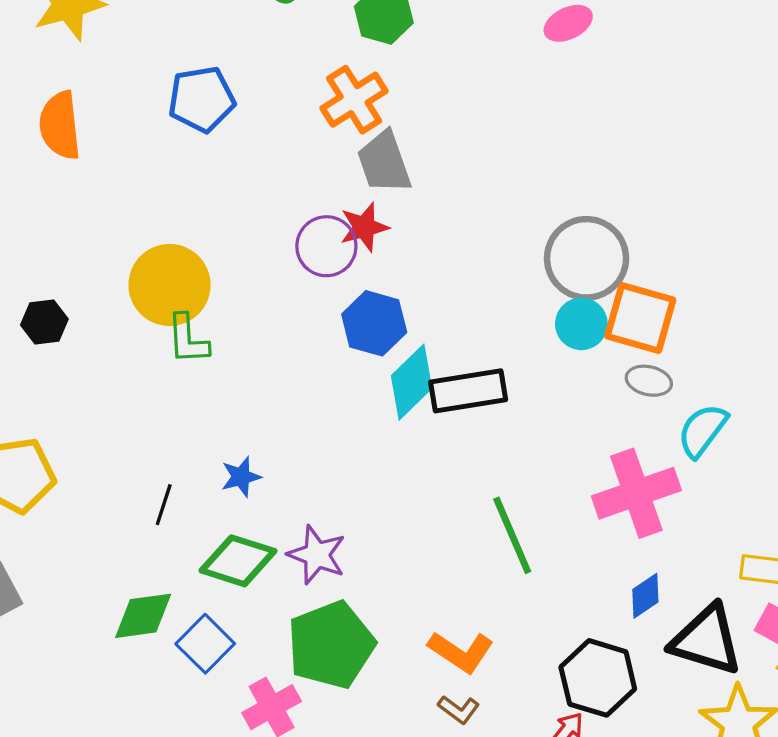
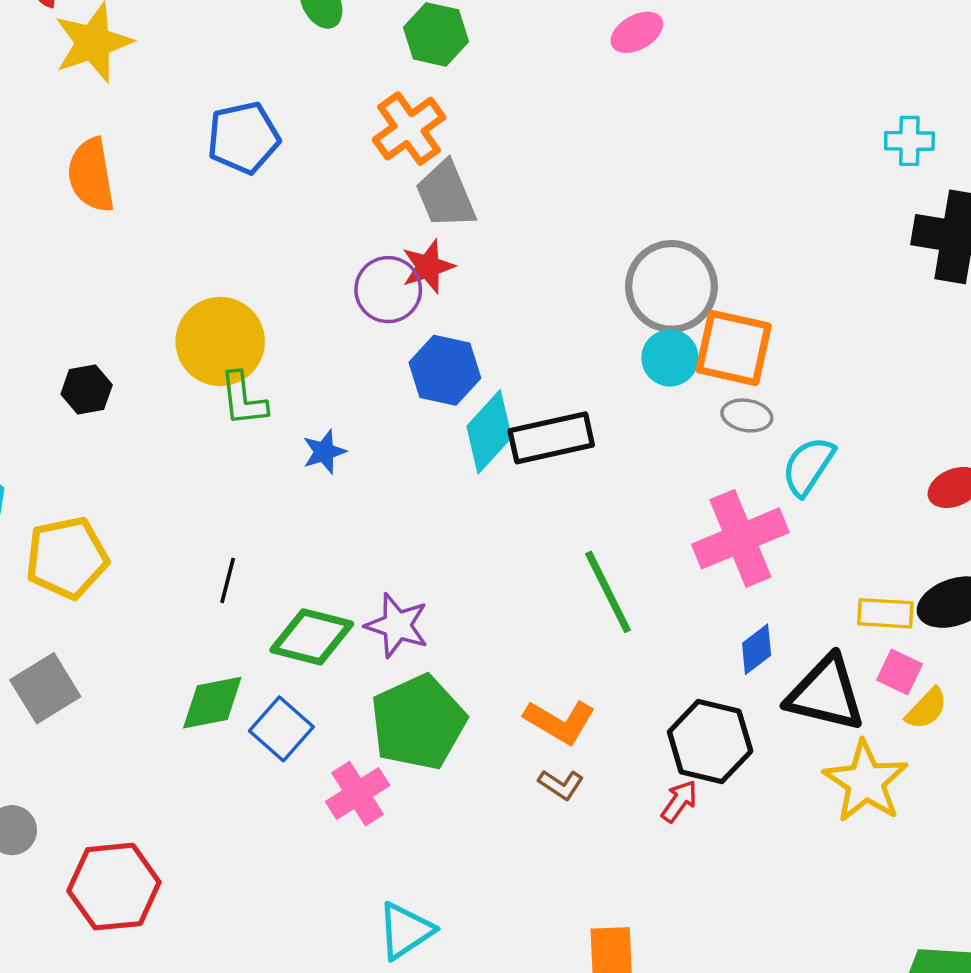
blue star: (241, 477) -> (324, 452), moved

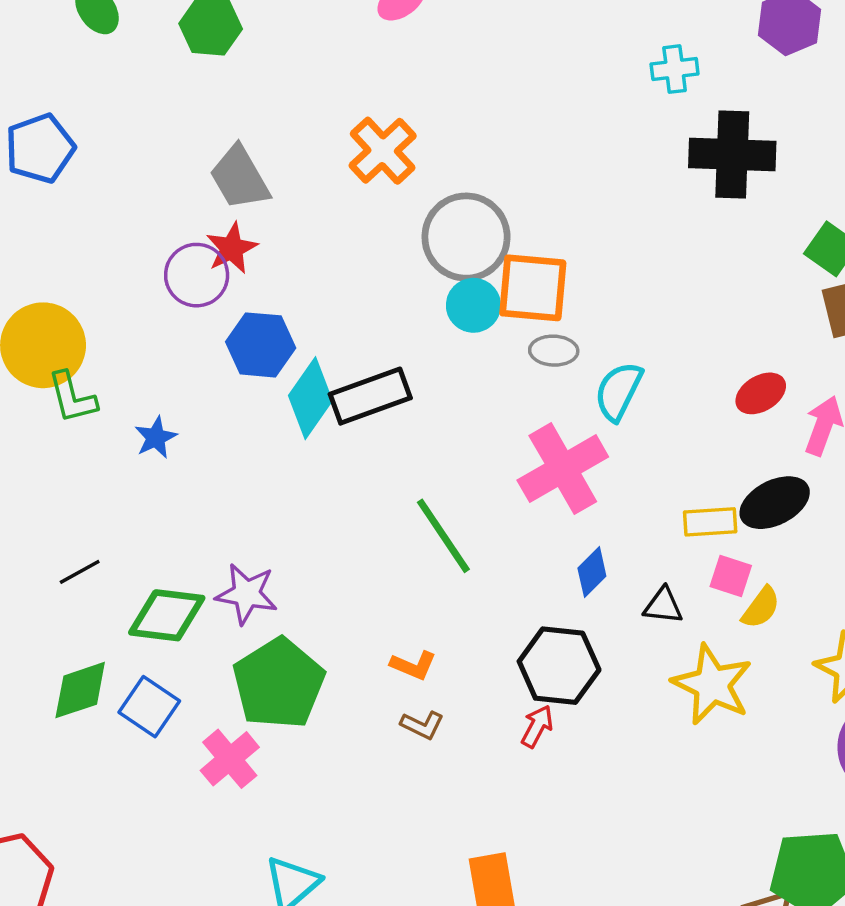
orange cross: (409, 129) -> (383, 151), moved
black line: (228, 580) -> (80, 572), turned 54
black triangle: (826, 694) -> (663, 606), size x0.5
orange L-shape: (560, 722) -> (413, 665), size x0.7

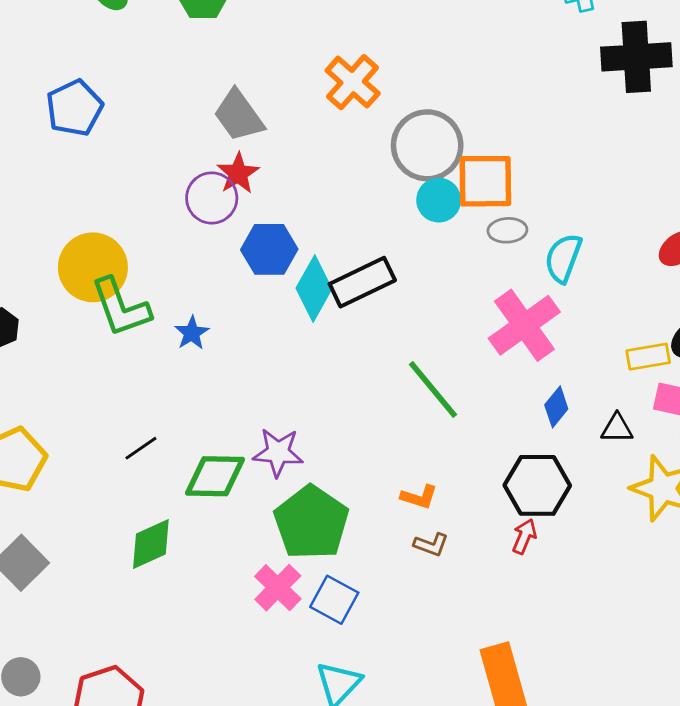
green L-shape: (72, 397) -> (121, 307), size x1.4
blue square: (149, 707) -> (334, 600), moved

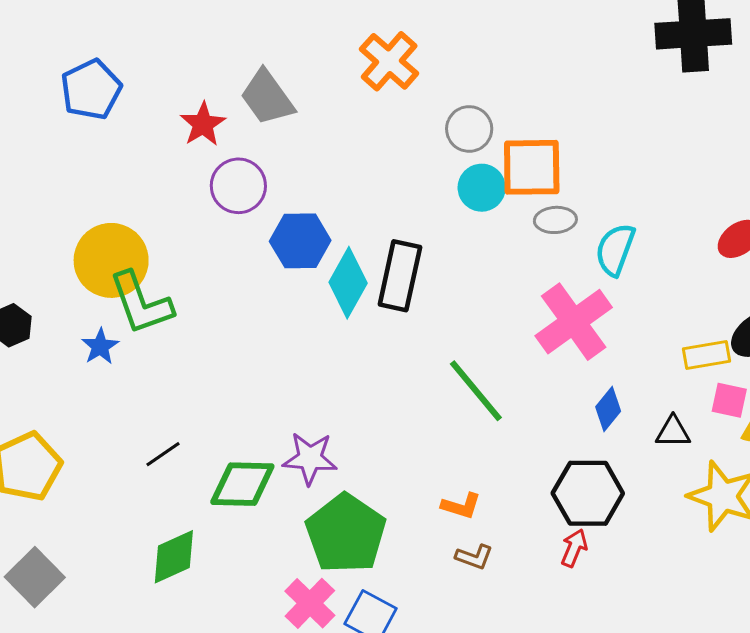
gray circle: (427, 145) -> (469, 129), size x0.6
red star: (238, 173) -> (203, 124), moved
black rectangle: (362, 282) -> (400, 276), turned -52
blue star: (192, 333) -> (100, 346), moved

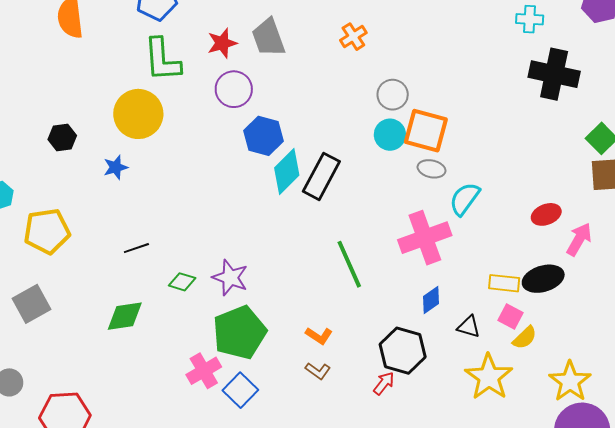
orange cross: (389, 61) -> (353, 37), size x0.7
green L-shape: (141, 303) -> (162, 60), moved
green diamond: (242, 484) -> (182, 282), size x0.6

